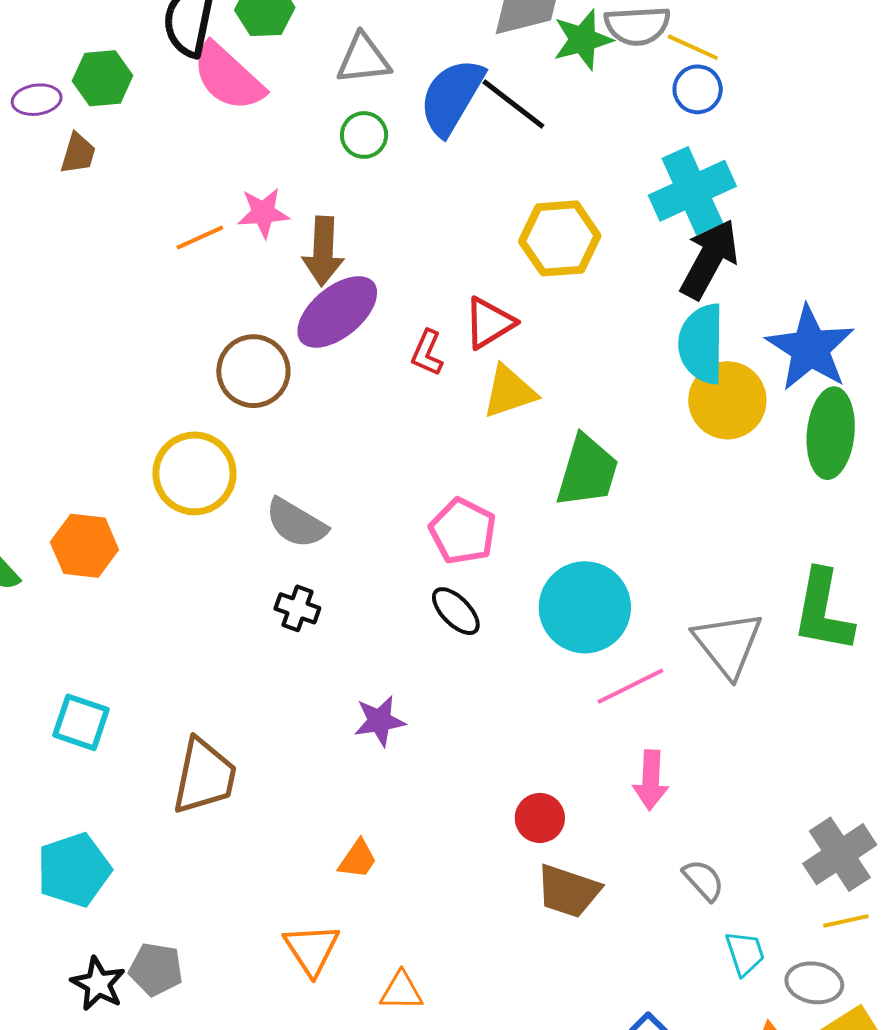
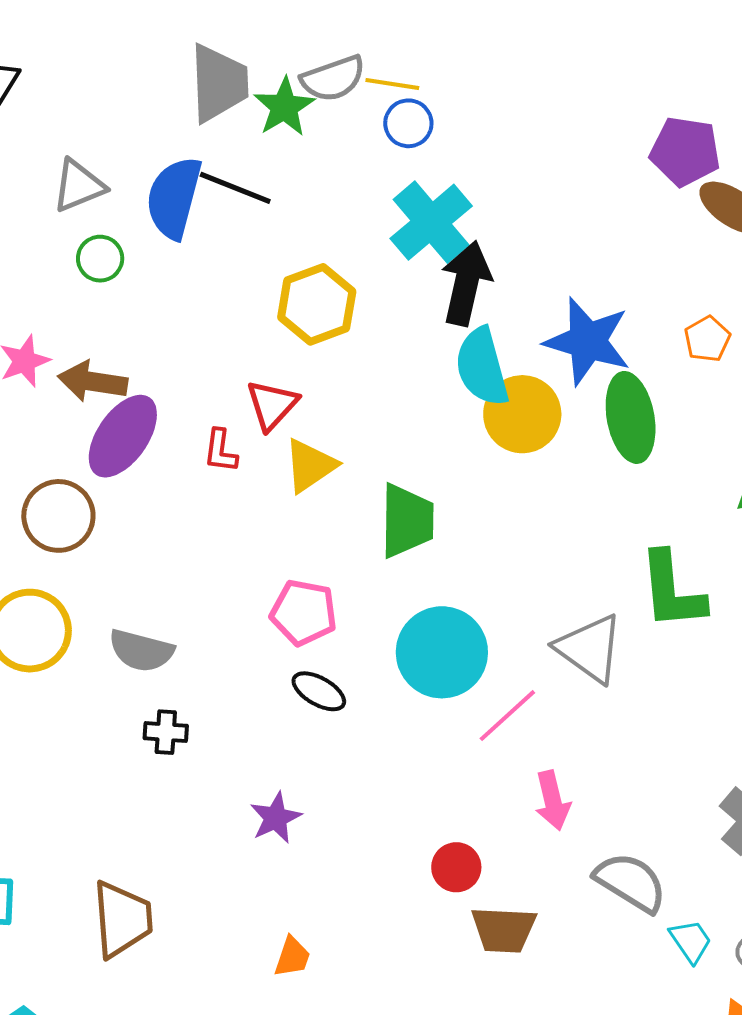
brown arrow: (323, 251) -> (93, 382), turned 112
gray semicircle: (703, 880) -> (631, 882), size x1.6

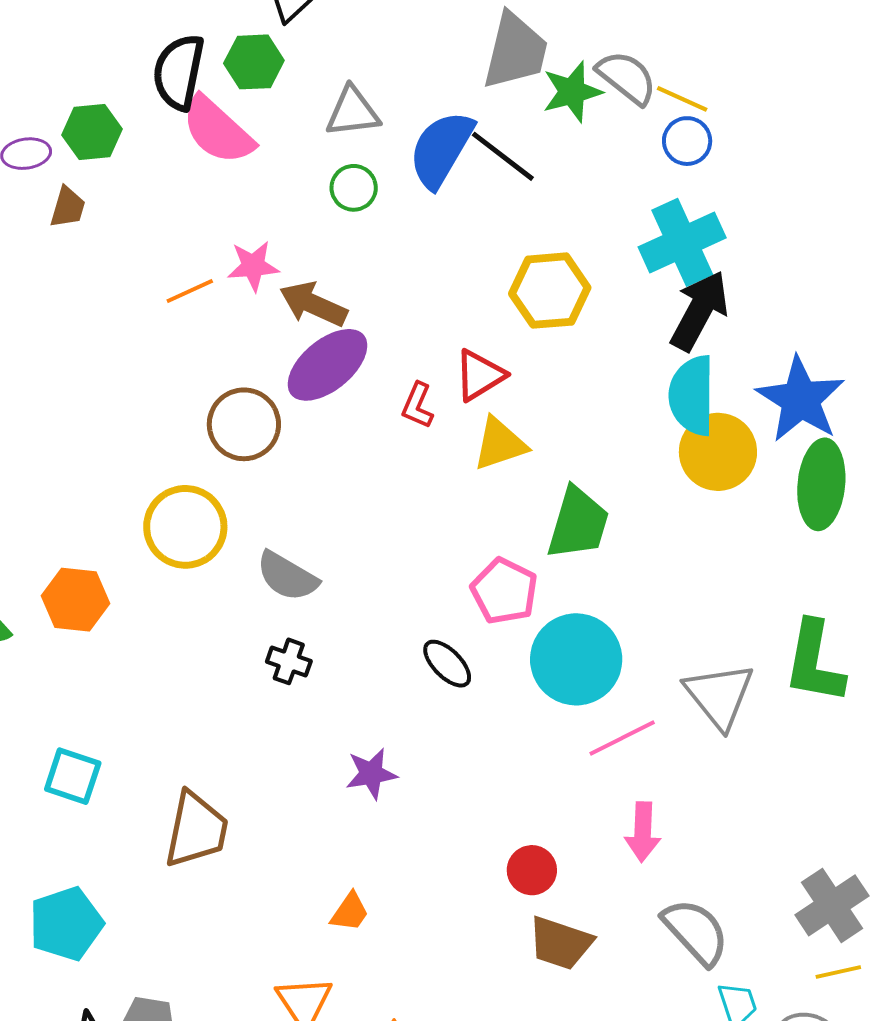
gray semicircle: (333, 79) -> (627, 78), turned -138
pink pentagon: (304, 613) -> (504, 591), moved

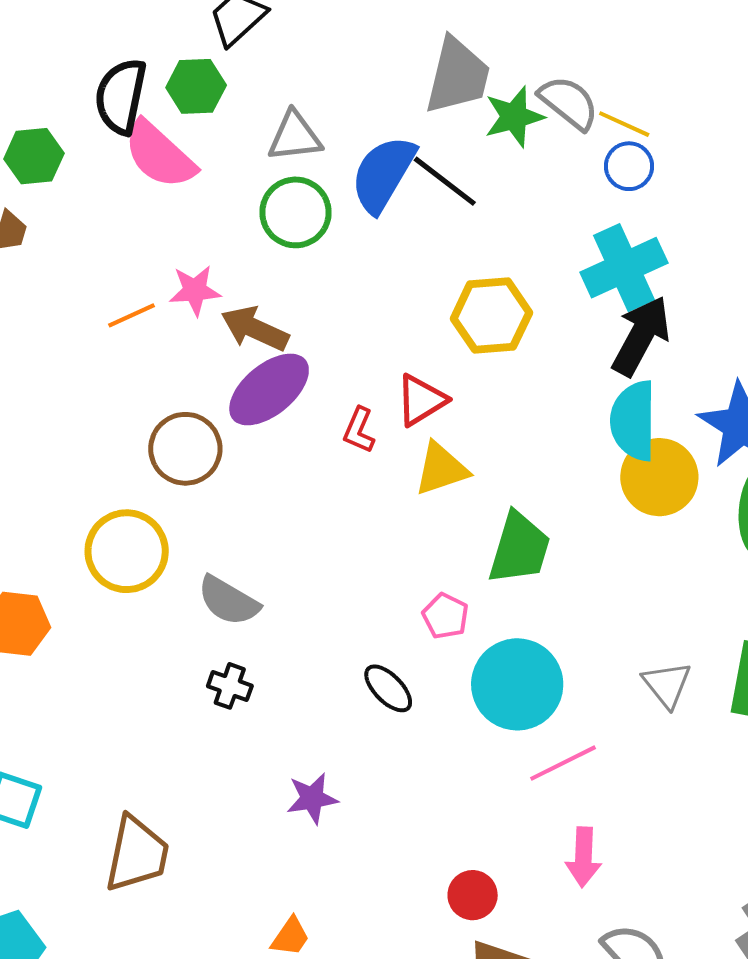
green circle: (354, 188) -> (295, 212), size x1.5
pink pentagon: (504, 591) -> (445, 616), size x0.7
gray triangle: (719, 696) -> (667, 685), moved, size x0.7

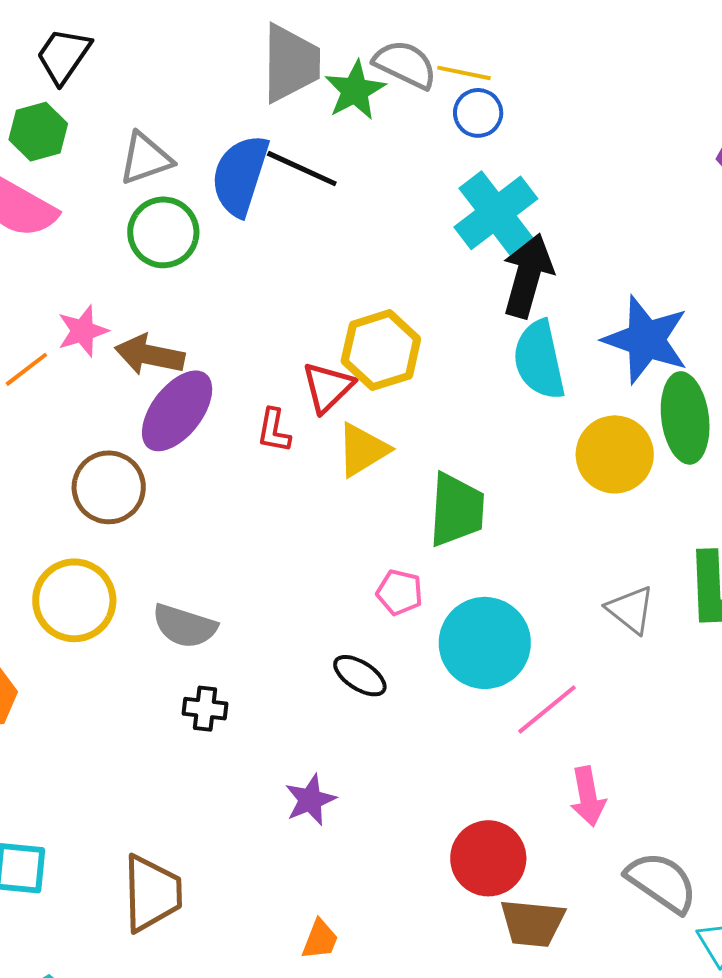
yellow hexagon: (491, 316) -> (381, 350), moved
yellow circle: (659, 477) -> (615, 454), moved
red circle: (473, 895) -> (488, 858), size x1.5

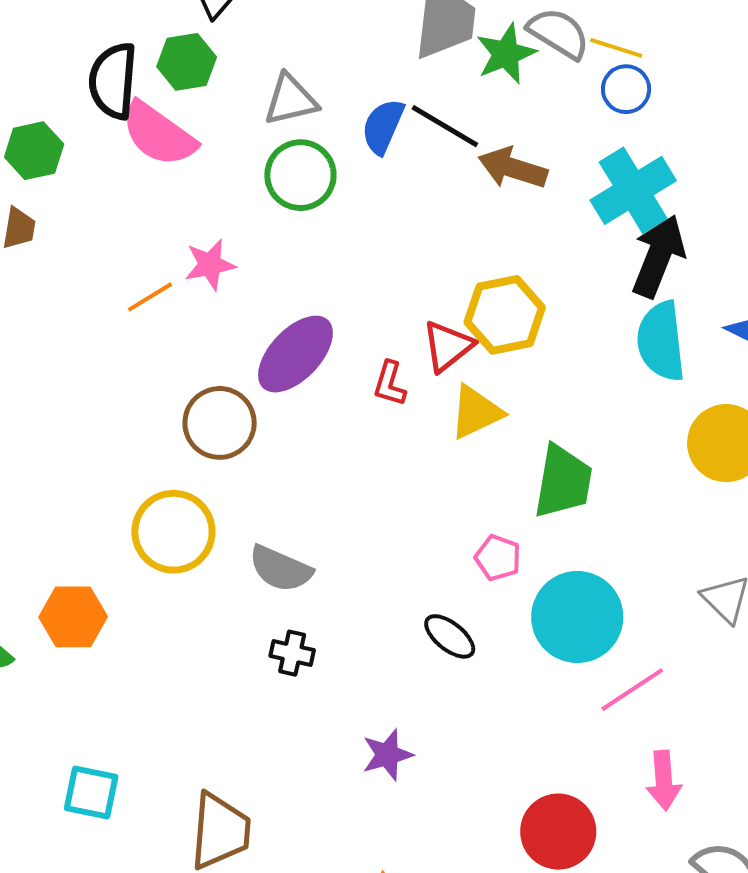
blue semicircle: (240, 175) -> (383, 126), size x0.7
brown arrow: (150, 355) -> (513, 168), moved

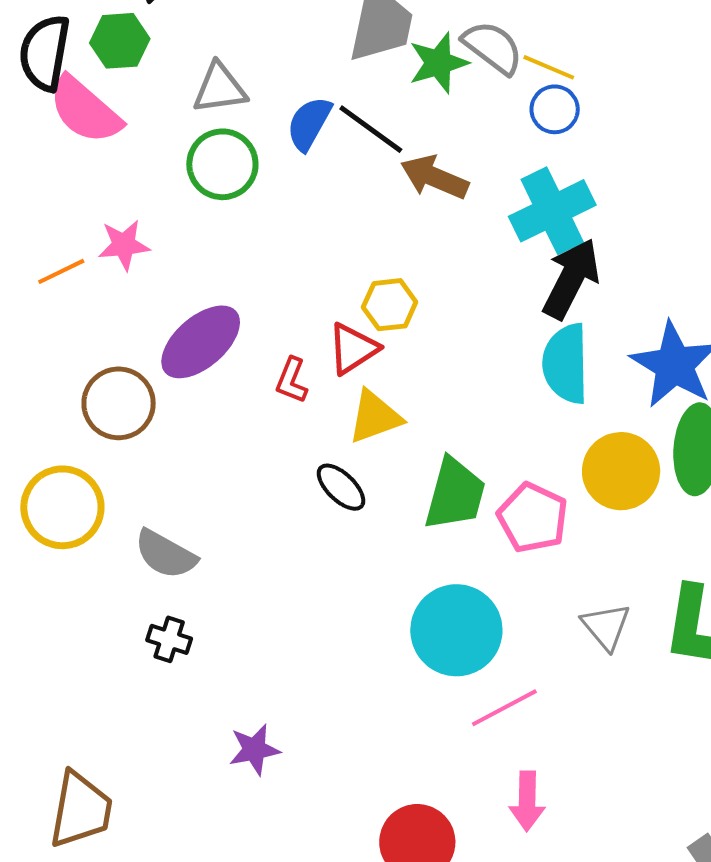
yellow hexagon: (505, 315) -> (390, 305), moved, size x0.7
pink pentagon: (498, 558) -> (533, 518), moved, size x1.5
black ellipse: (450, 636) -> (341, 487), moved

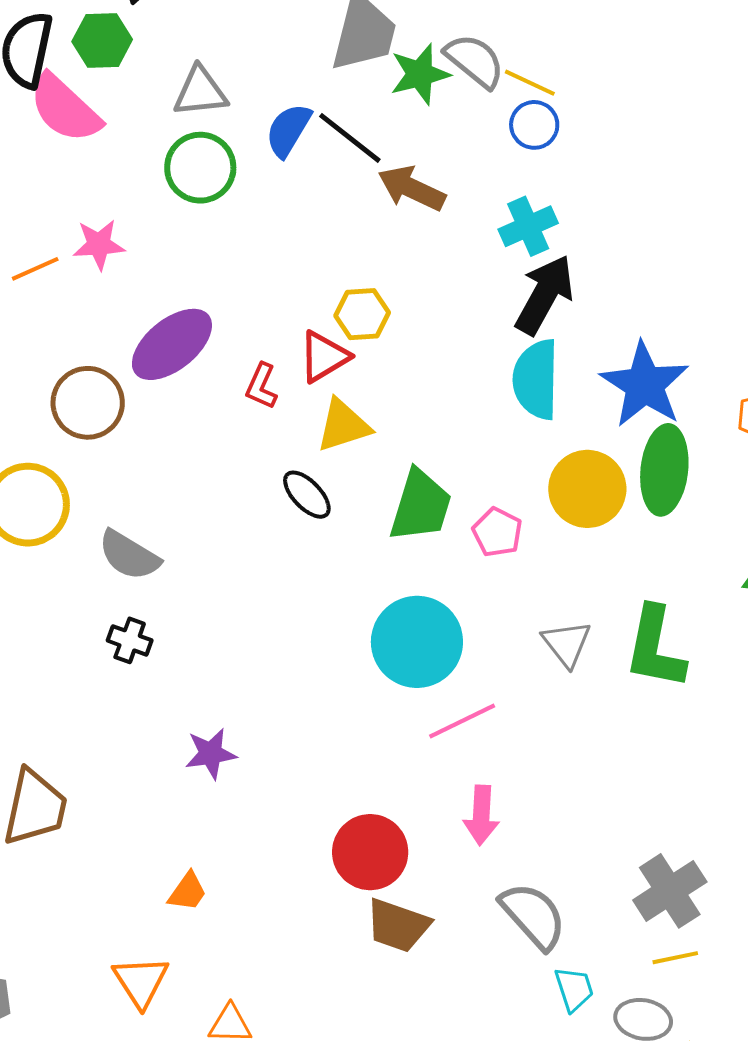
cyan cross: (552, 211) -> (528, 226), size x0.7
pink pentagon: (533, 518) -> (497, 532), size x0.7

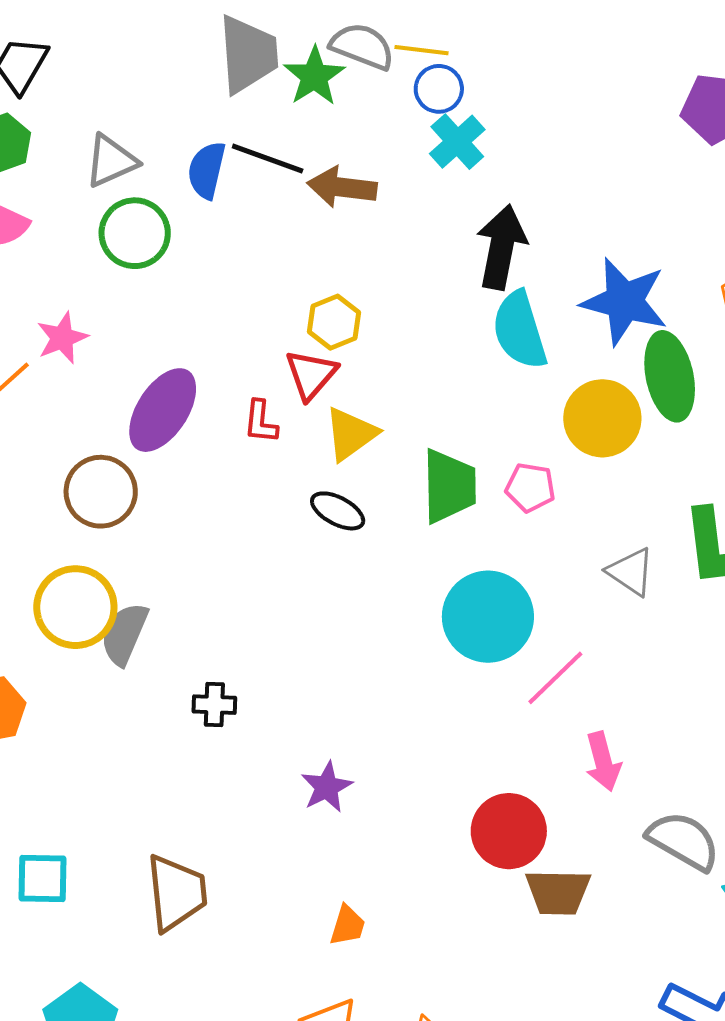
cyan cross: (528, 226) -> (457, 142), moved
gray semicircle: (129, 555) -> (124, 634), moved, turned 100

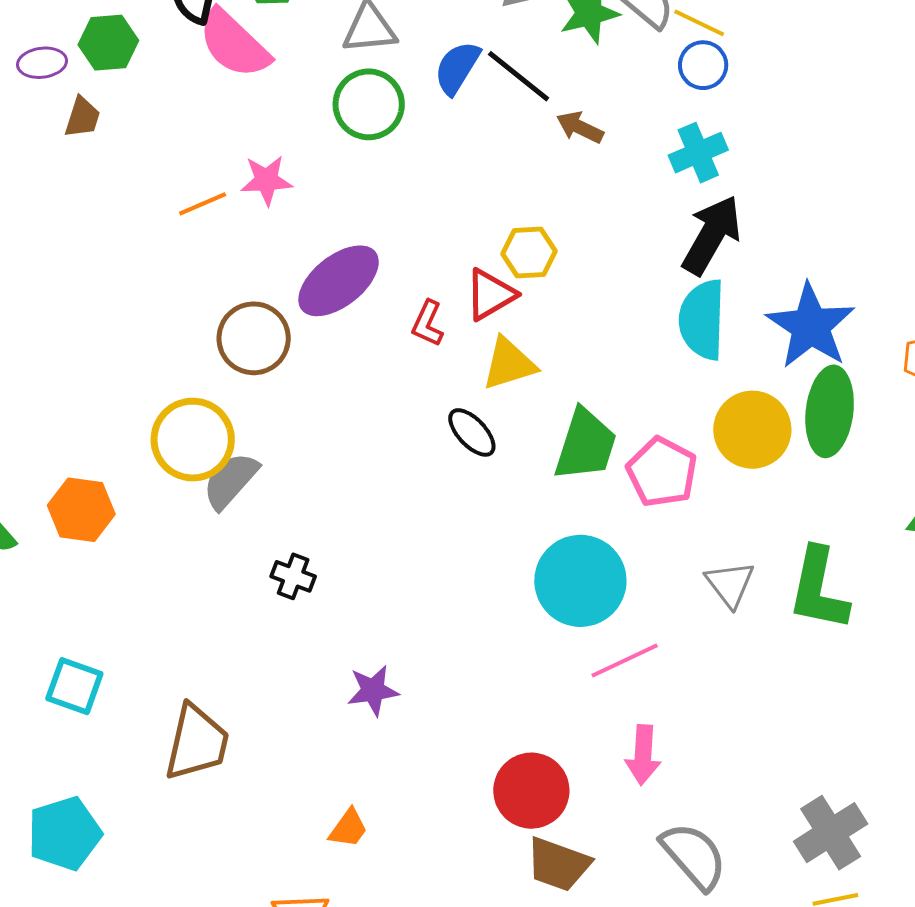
cyan cross: (457, 142) -> (698, 153), moved
brown arrow: (342, 187) -> (580, 127), size x0.7
pink pentagon: (530, 487) -> (662, 472), size x1.4

